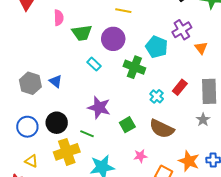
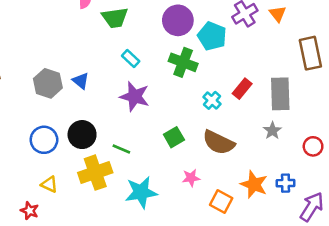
purple circle: (113, 39) -> (178, 20), moved
orange triangle: (201, 48) -> (278, 14), moved
purple star: (99, 108) -> (135, 96), moved

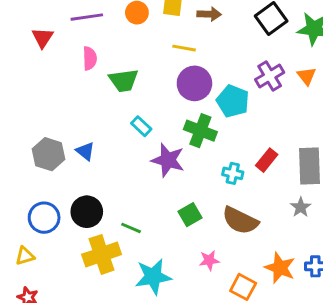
purple star: (135, 96) -> (168, 160), moved
cyan cross: (212, 100) -> (233, 173), turned -30
yellow triangle: (49, 184) -> (25, 256), moved, turned -42

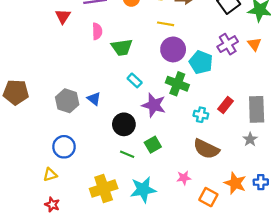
black circle: (87, 212) -> (124, 124), moved
green square: (190, 215) -> (153, 145), moved
yellow cross: (102, 254) -> (104, 189), moved

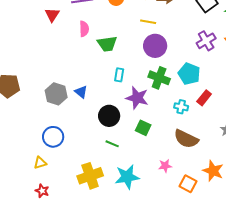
cyan pentagon: (201, 62) -> (189, 74), moved
cyan rectangle: (135, 80) -> (119, 75), turned 56
green square: (153, 145) -> (143, 128), moved, turned -35

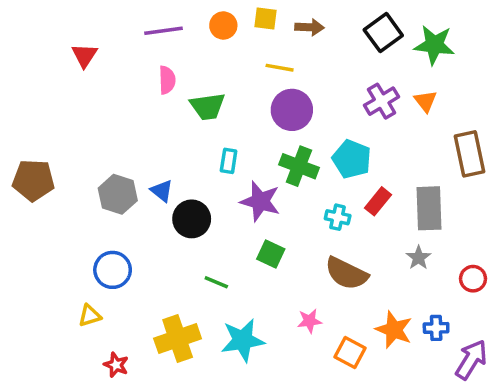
red triangle: (52, 15) -> (84, 55), moved
black circle: (109, 116) -> (192, 219), moved
red star: (42, 191) -> (116, 365), moved

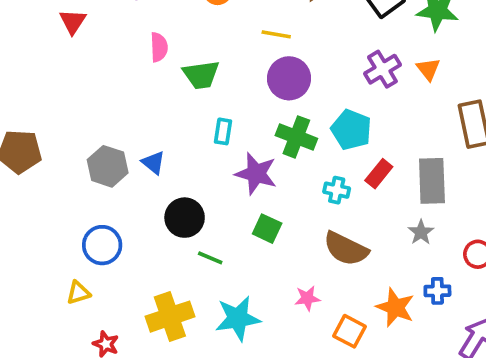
black circle: (192, 219) -> (185, 218), moved
blue cross: (436, 328) -> (437, 291), moved

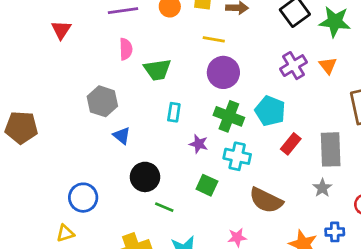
gray hexagon: (108, 166) -> (102, 101), moved
purple star: (256, 174) -> (199, 144), size x0.6
cyan cross: (337, 190) -> (237, 156), moved, size x1.4

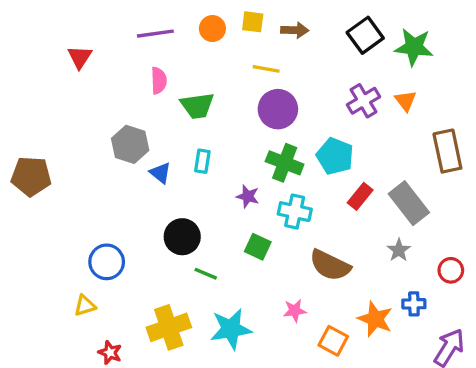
cyan rectangle: (174, 112) -> (202, 161), moved
blue triangle: (122, 136) -> (160, 173), moved
gray rectangle: (331, 149) -> (409, 203), turned -36

